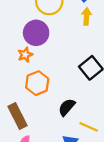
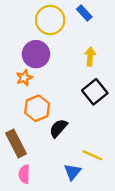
yellow arrow: (86, 16) -> (90, 56), moved
black semicircle: (67, 107) -> (58, 128), moved

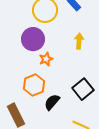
orange star: (24, 78) -> (46, 59), moved
black square: (95, 92) -> (83, 89), moved

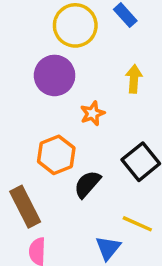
orange star: (46, 59) -> (92, 113), moved

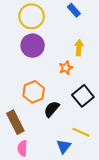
yellow circle: (75, 25) -> (32, 16), moved
orange star: (92, 113) -> (66, 68), moved

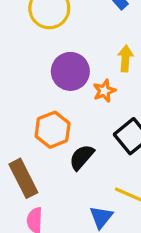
purple circle: (33, 46) -> (70, 71), moved

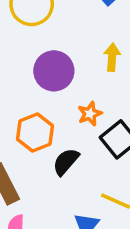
orange star: (104, 91) -> (90, 114), moved

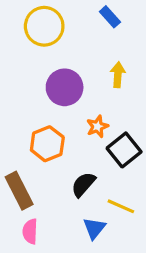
black semicircle: (66, 162) -> (83, 184), moved

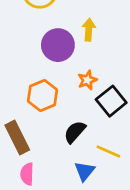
yellow arrow: (118, 75) -> (89, 30), moved

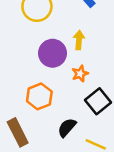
orange star: (87, 80) -> (80, 74), moved

